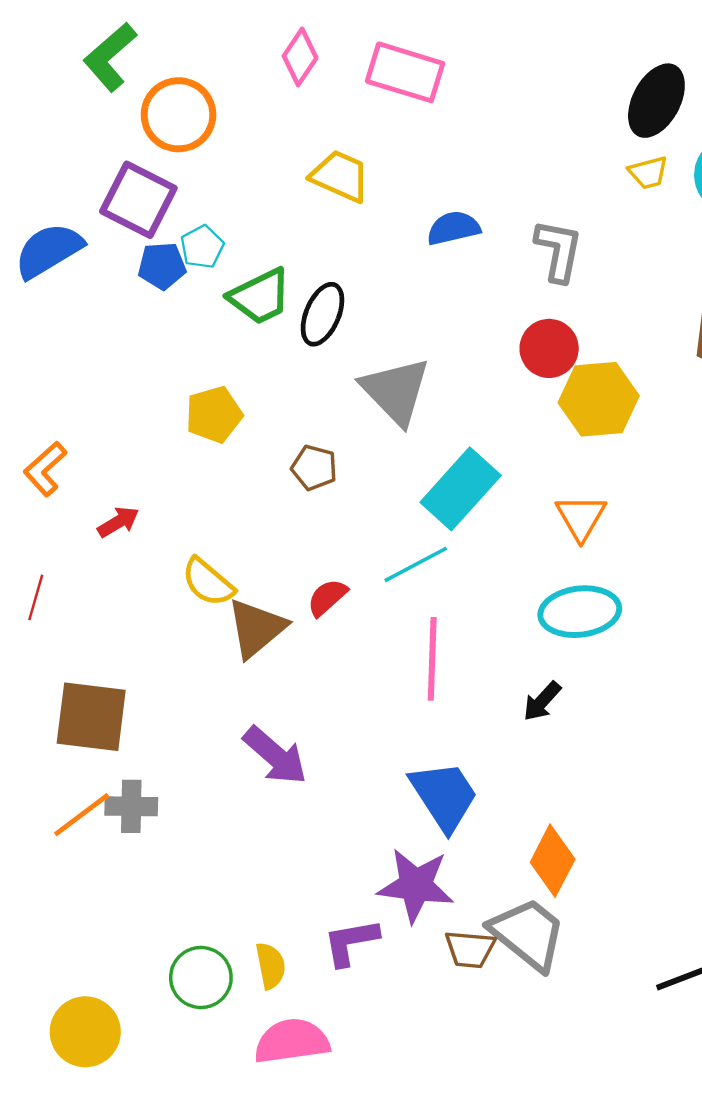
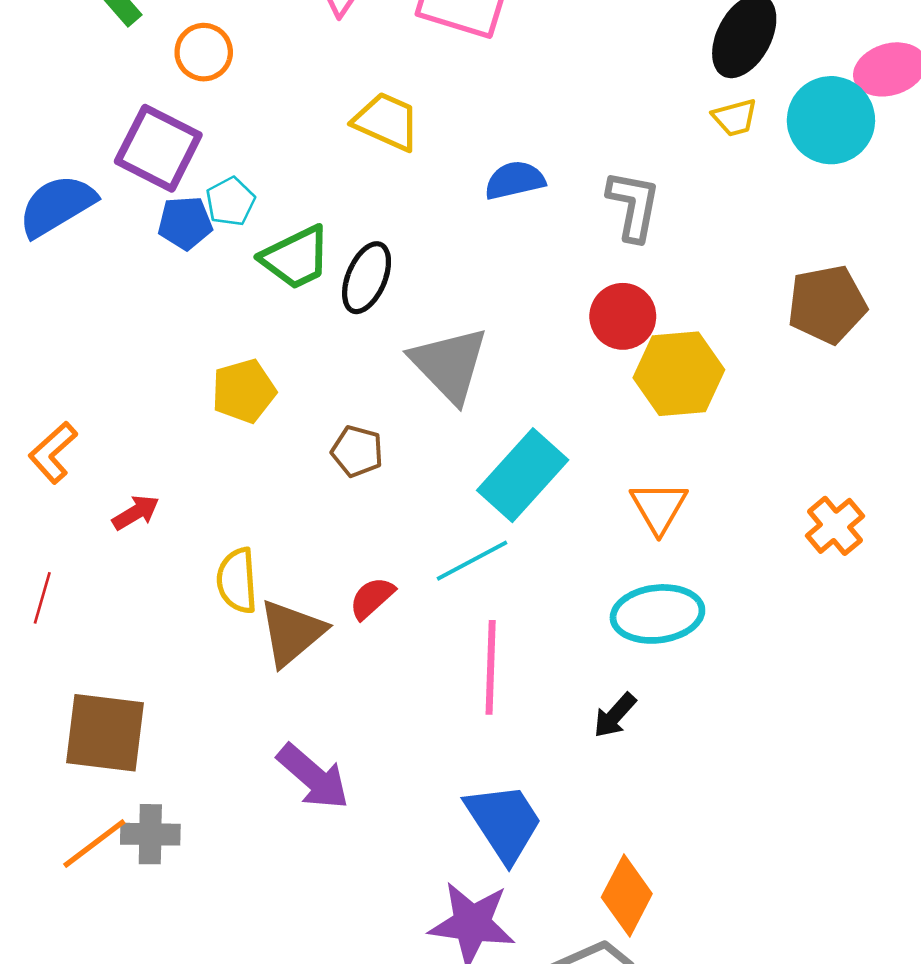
orange circle: (178, 115) -> (204, 52), size x0.7
yellow semicircle: (208, 582) -> (237, 581), turned 46

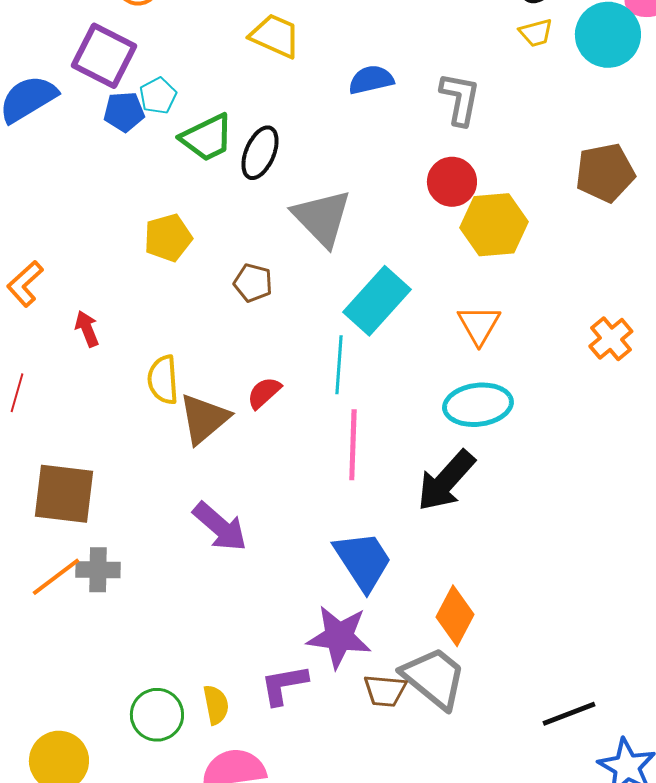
red arrow: (136, 513) -> (87, 329), turned -81
cyan line: (472, 561) -> (339, 365), turned -58
black arrow: (615, 715) -> (446, 481), size x1.8

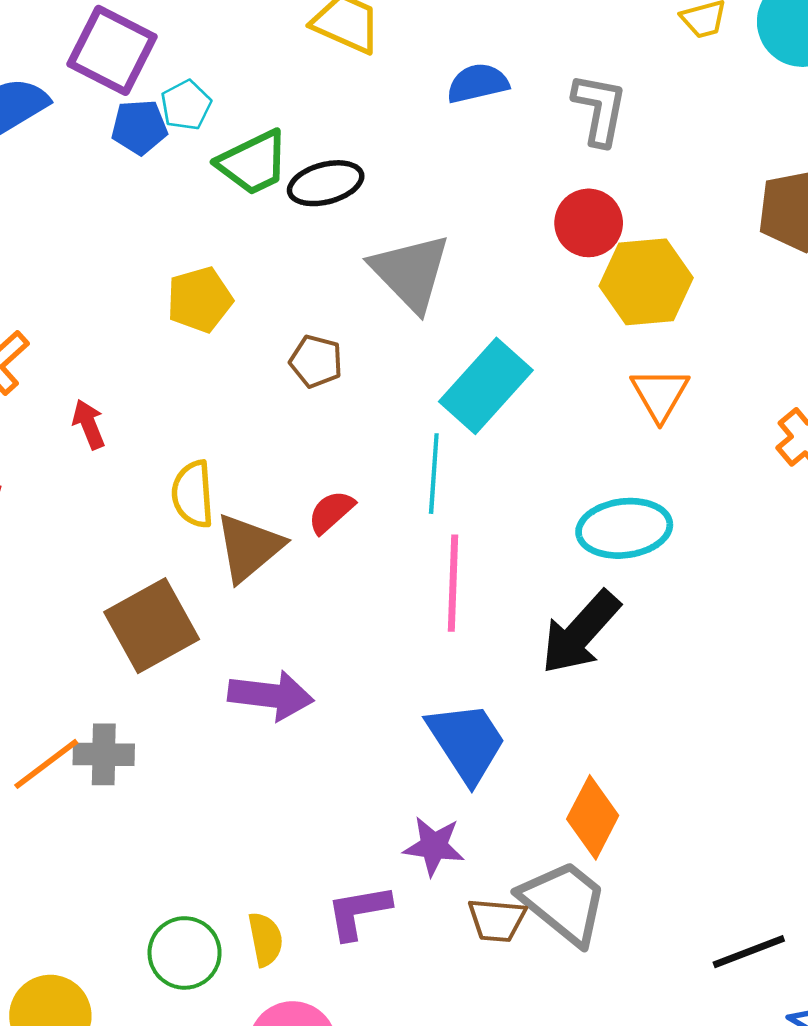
black ellipse: (260, 153) -> (326, 183), turned 52
orange triangle: (479, 325) -> (660, 394), moved
brown square: (64, 494) -> (152, 626), moved, turned -36
purple arrow: (220, 527) -> (271, 695), turned -34
purple star: (339, 637) -> (434, 846), size x0.7

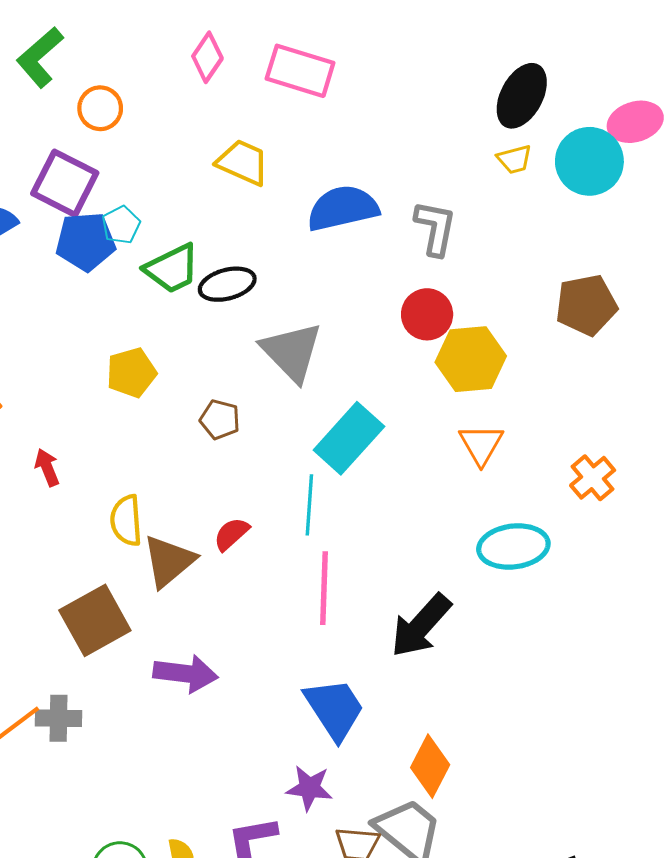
blue semicircle: (478, 83) -> (343, 208), size x1.5
blue pentagon: (139, 127) -> (86, 241), size x1.4
cyan ellipse: (624, 528) -> (513, 546), moved

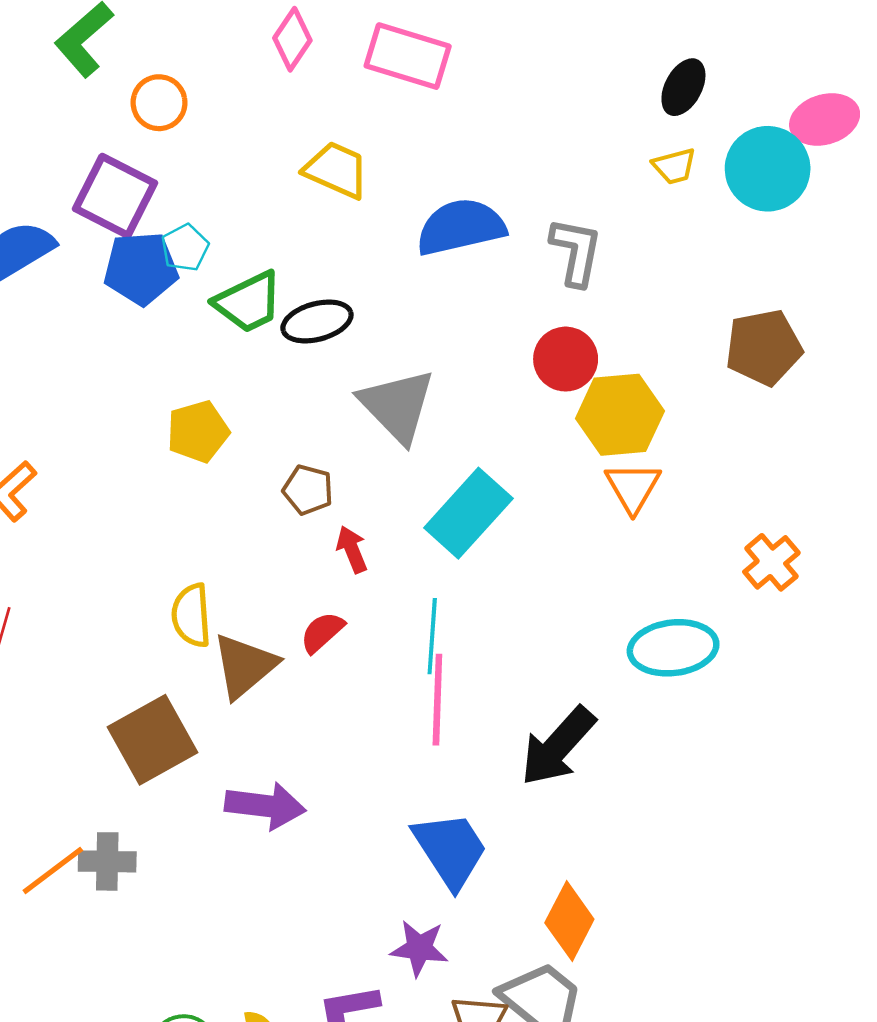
black ellipse: (522, 96) -> (683, 87), size x0.7
orange triangle: (481, 444) -> (633, 487), moved
red arrow: (47, 467) -> (352, 549), moved
cyan line: (309, 505) -> (432, 636), moved

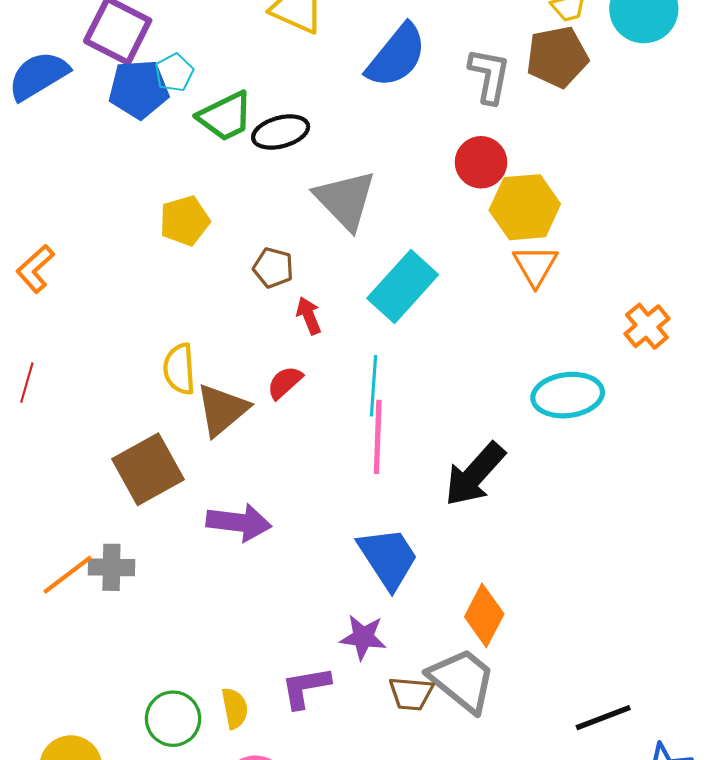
blue semicircle: (461, 227) -> (396, 56), turned 142
brown pentagon: (764, 347) -> (557, 57), moved

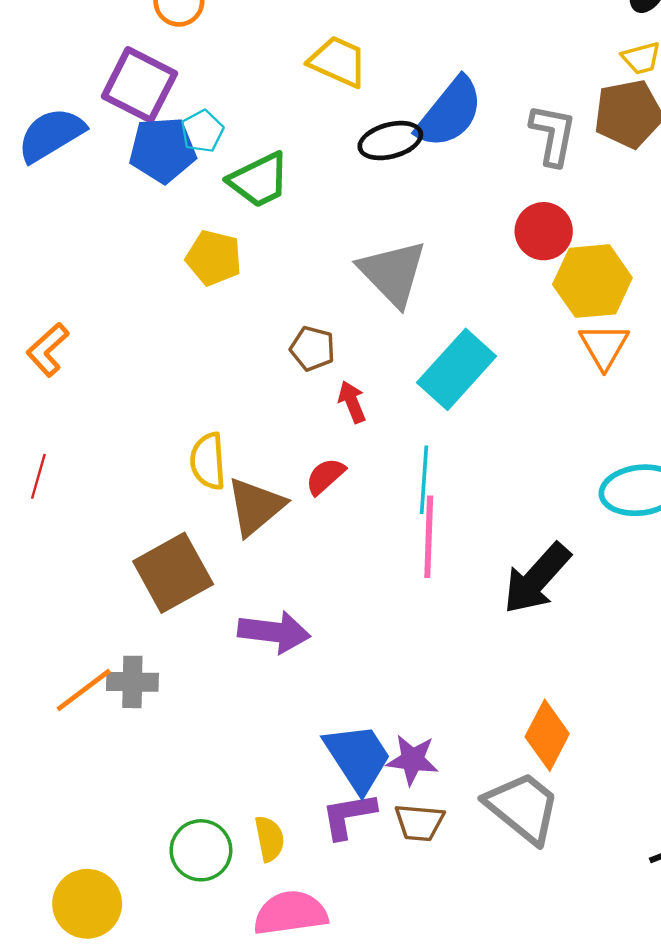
black ellipse: (281, 132) -> (390, 141), moved
yellow pentagon: (185, 221) -> (214, 258), moved, turned 30
blue trapezoid: (388, 558) -> (358, 757), moved
brown trapezoid: (411, 694) -> (419, 822), moved

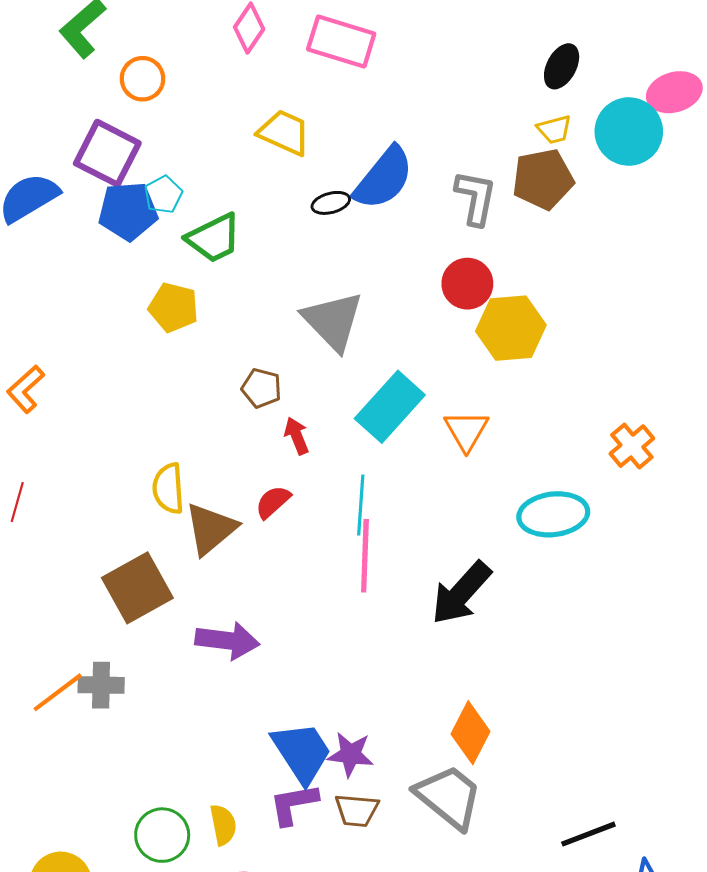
black ellipse: (390, 141) -> (331, 203), size x0.7
orange triangle: (604, 346) -> (466, 431), moved

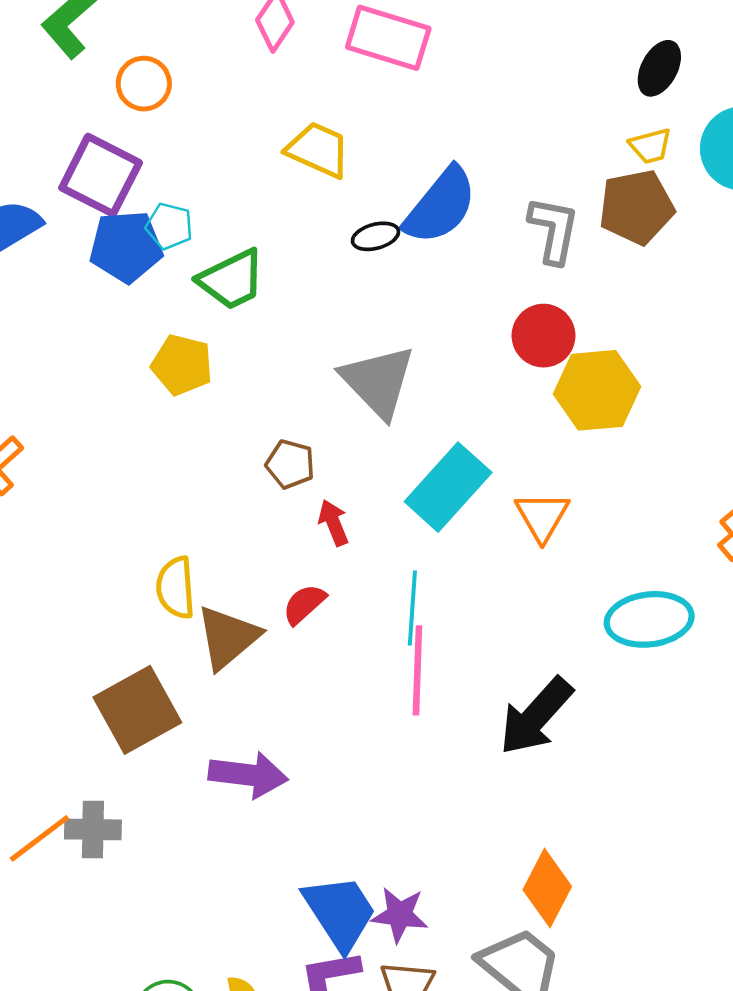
cyan pentagon: (163, 195) -> (169, 226), turned -30

